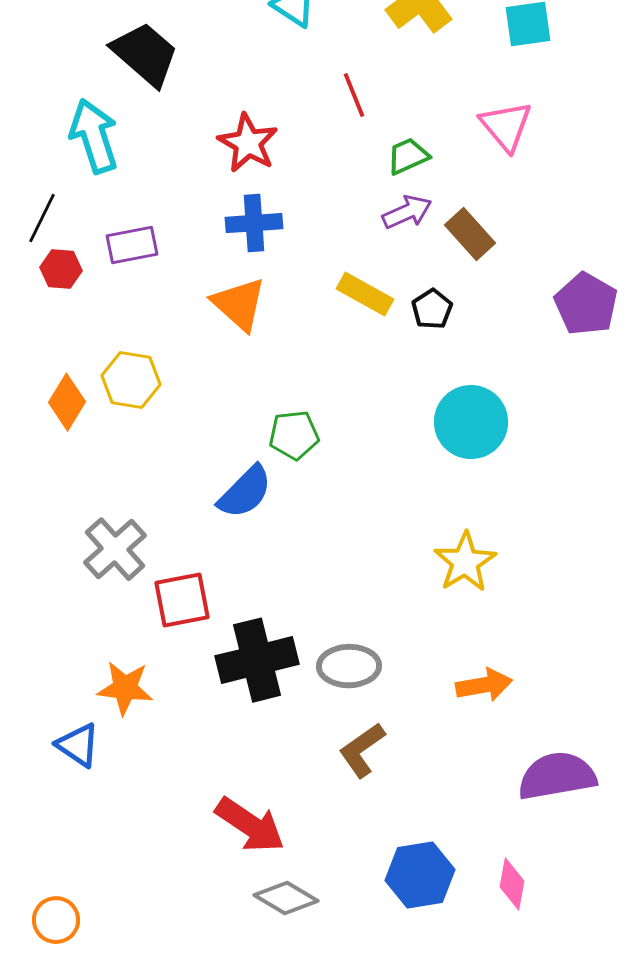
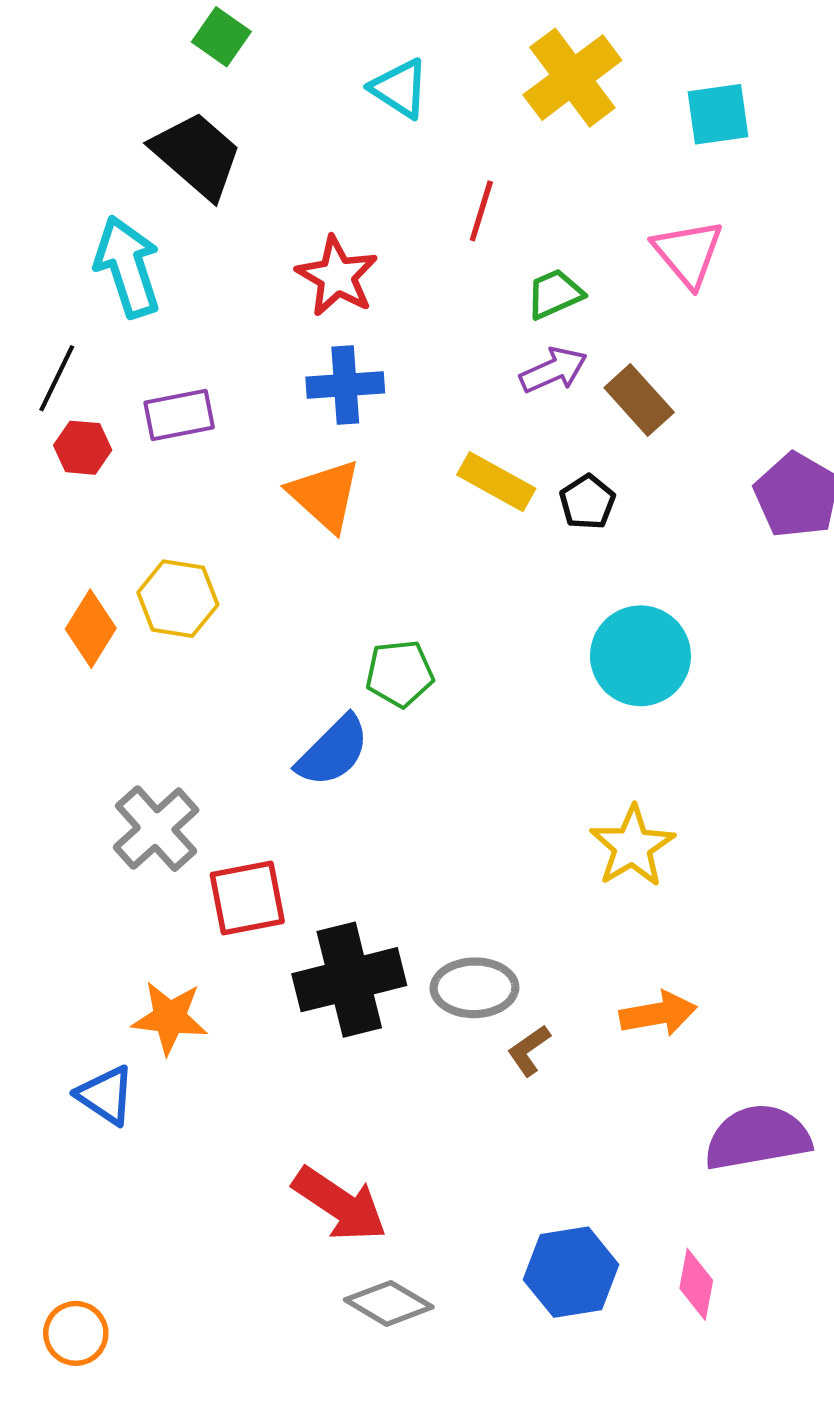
red line: (354, 95) -> (481, 211), turned 39
brown L-shape: (362, 750) -> (529, 1050), moved, size x0.7

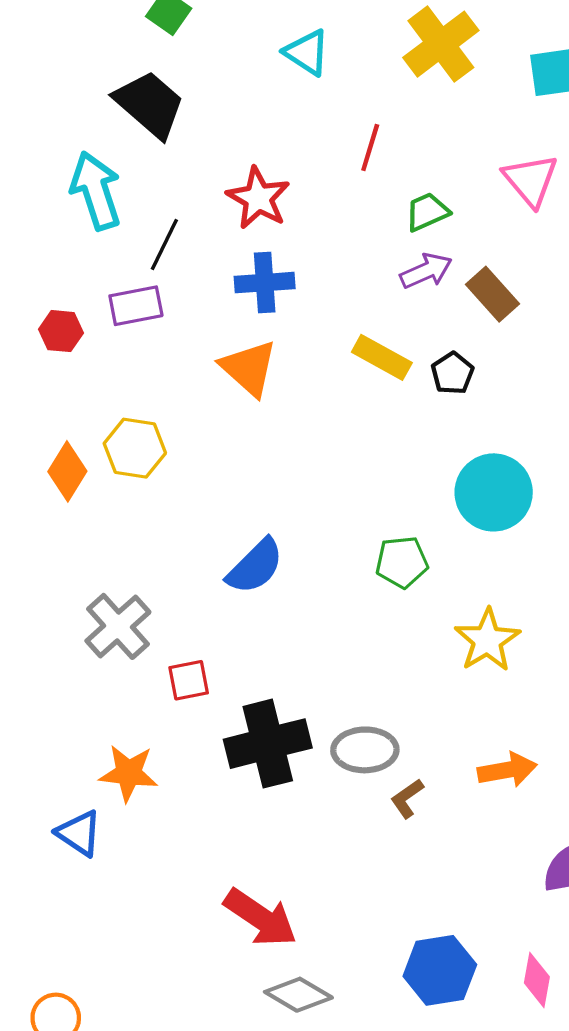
black line: (57, 378) -> (164, 245), moved
green pentagon: (400, 673) -> (402, 562), moved
red square: (247, 898) -> (189, 680), size x0.7

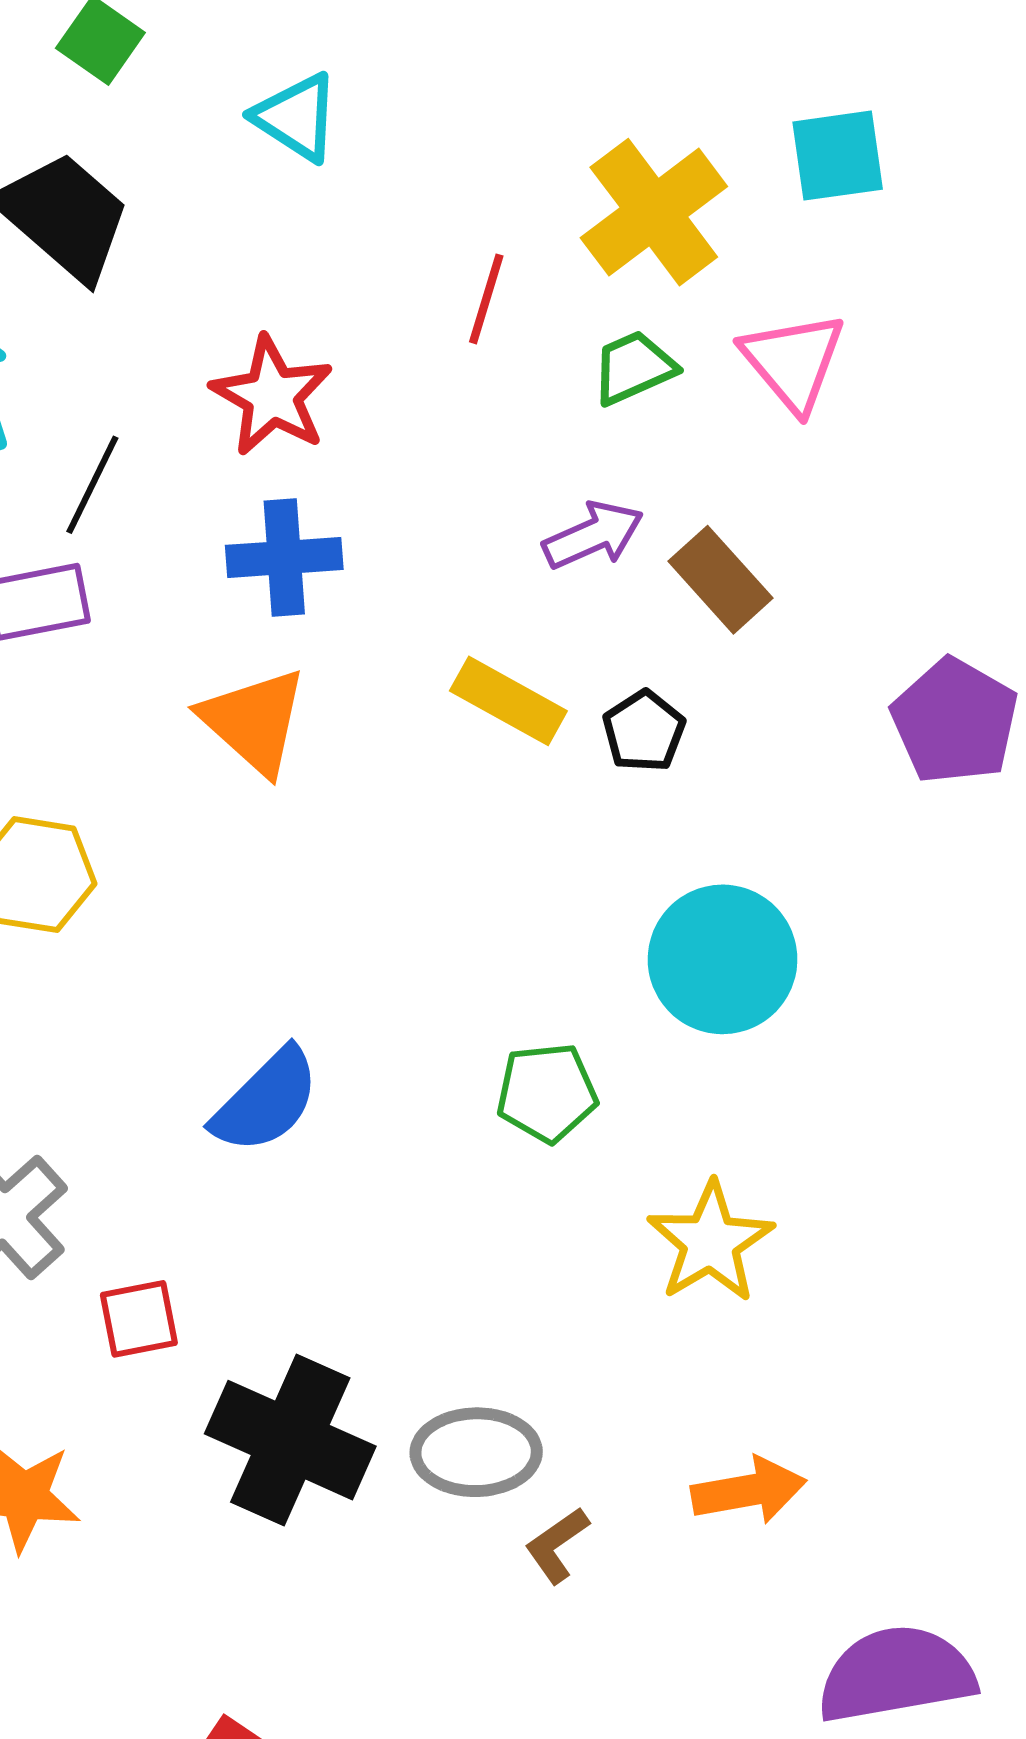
yellow cross: (441, 44) -> (654, 212), moved
cyan triangle: (307, 52) -> (296, 117), moved
green trapezoid: (427, 212) -> (634, 368), moved
black cross: (268, 744) -> (290, 1440), turned 38

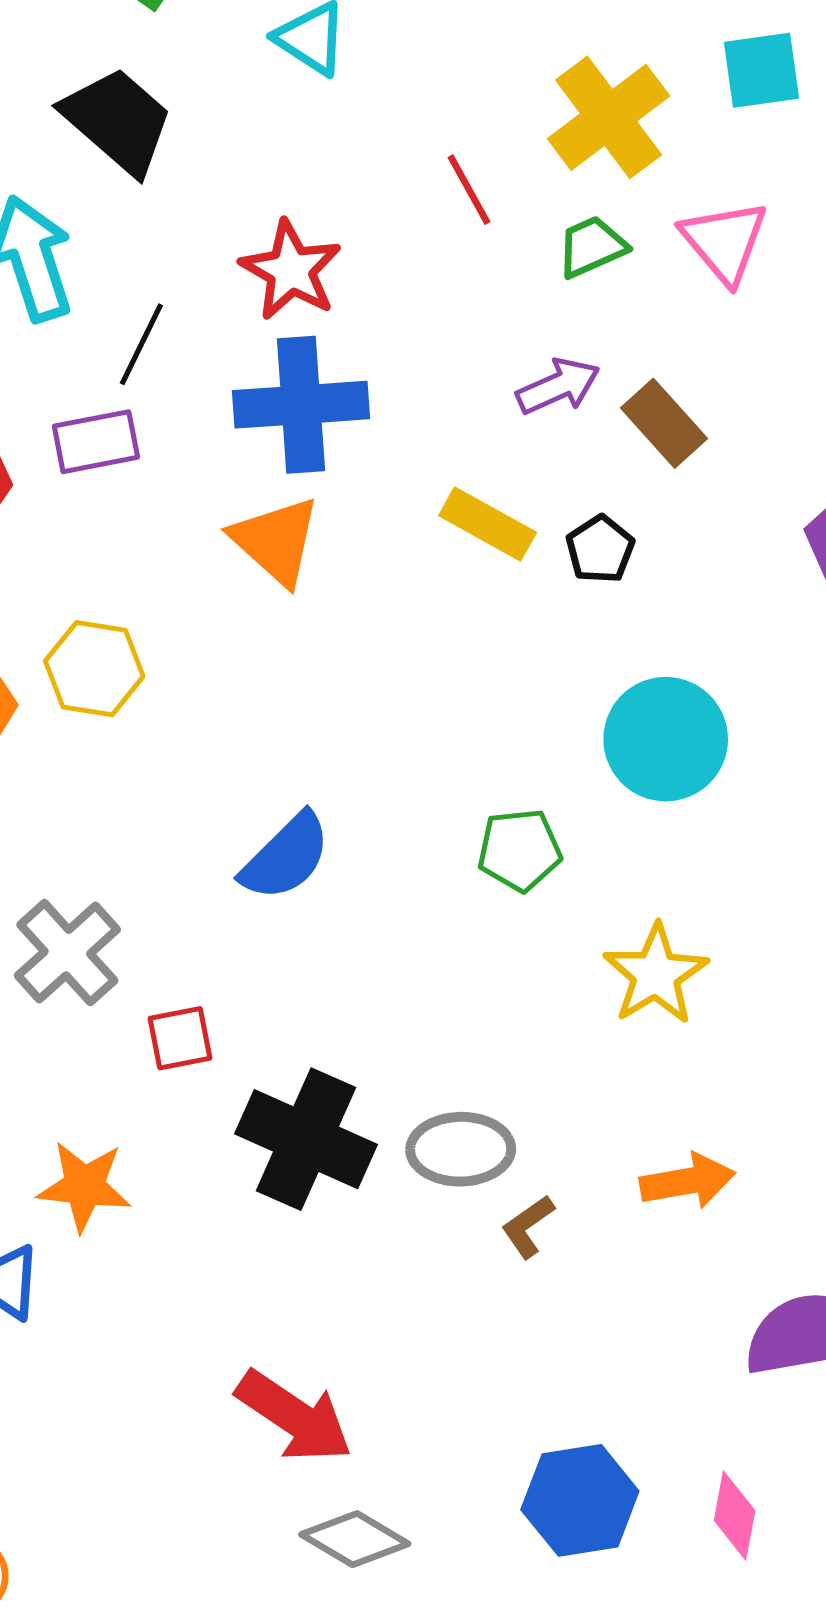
red line: (486, 299) -> (469, 190), turned -46
blue cross: (284, 557) -> (301, 405), size x1.4

